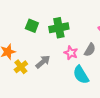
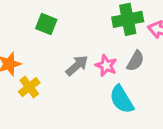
green cross: (59, 28) -> (128, 19), moved
gray arrow: (43, 62) -> (77, 66), moved

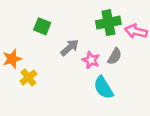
gray arrow: (77, 66) -> (70, 48), moved

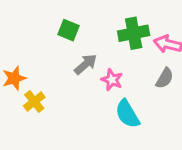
green square: (42, 26) -> (68, 30), moved
gray semicircle: (115, 56) -> (165, 78), moved

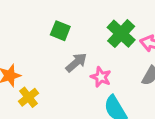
green cross: (134, 33) -> (121, 34), turned -36

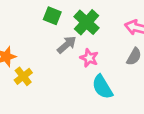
green cross: (121, 34) -> (87, 22), moved

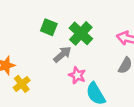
pink star: (89, 58) -> (77, 75), moved

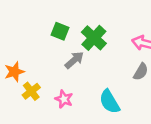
pink star: (77, 75) -> (64, 99), moved

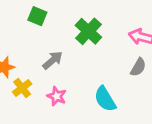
green square: (60, 31) -> (37, 16), moved
gray arrow: (74, 60) -> (53, 60), moved

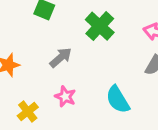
yellow cross: (22, 88) -> (28, 112), moved

